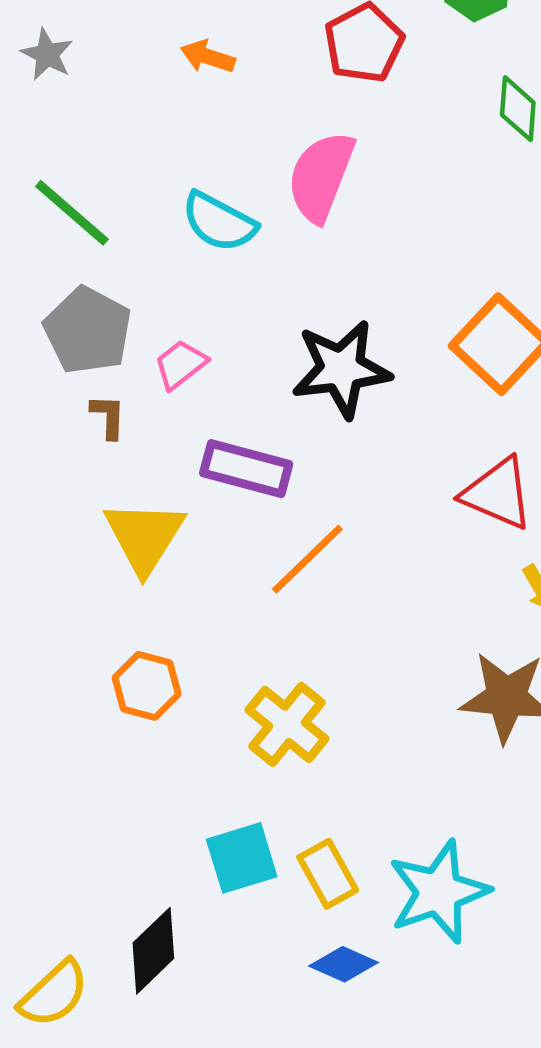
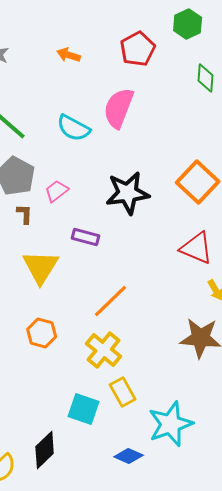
purple rectangle: (246, 469) -> (86, 237), size x0.7
orange line: (307, 559) -> (111, 301), moved
cyan square: (242, 858) -> (84, 409), turned 36
yellow rectangle: (328, 874) -> (123, 392), moved

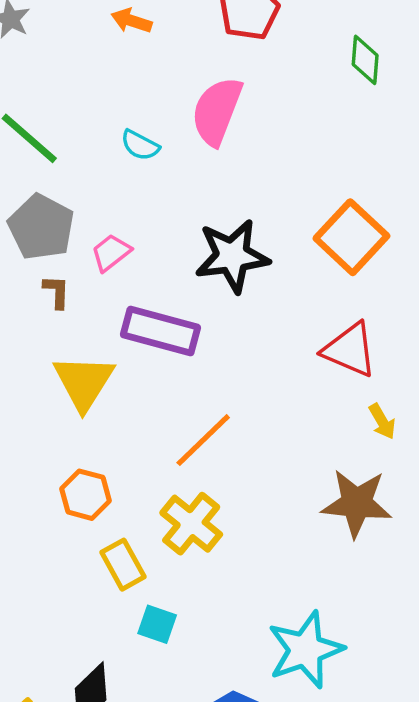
cyan semicircle: (74, 128) -> (140, 145), size x0.7
purple rectangle: (86, 237) -> (161, 331), size x1.6
yellow rectangle: (123, 392) -> (123, 565), moved
cyan square: (84, 409) -> (157, 624), size x0.7

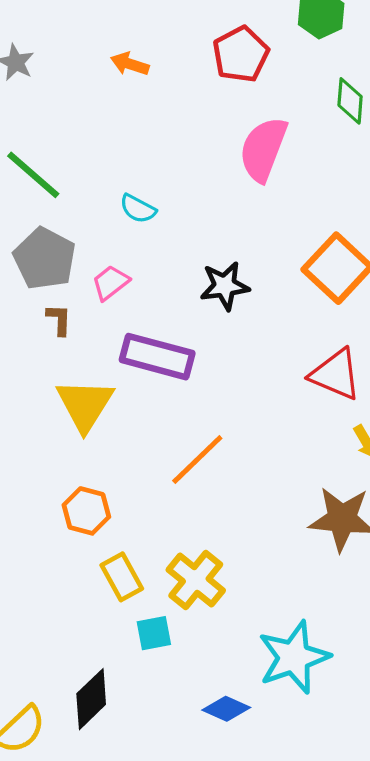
pink semicircle: (217, 111) -> (263, 149), moved
cyan semicircle: (140, 145) -> (138, 209), moved
black star: (232, 256) -> (225, 286), size x0.7
yellow cross: (191, 524) -> (196, 580), moved
cyan square: (157, 624) -> (154, 633), turned -30

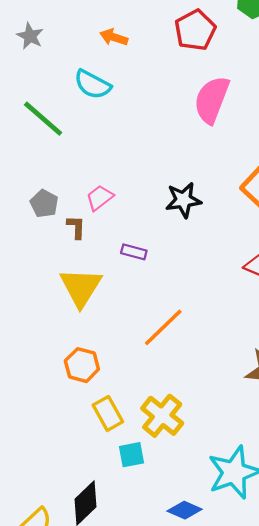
cyan semicircle: (138, 209) -> (93, 84), moved, size x1.4
gray pentagon: (45, 259) -> (44, 204), moved, size x0.6
brown L-shape: (59, 320) -> (76, 227), moved
purple rectangle: (157, 357) -> (134, 252), size x0.5

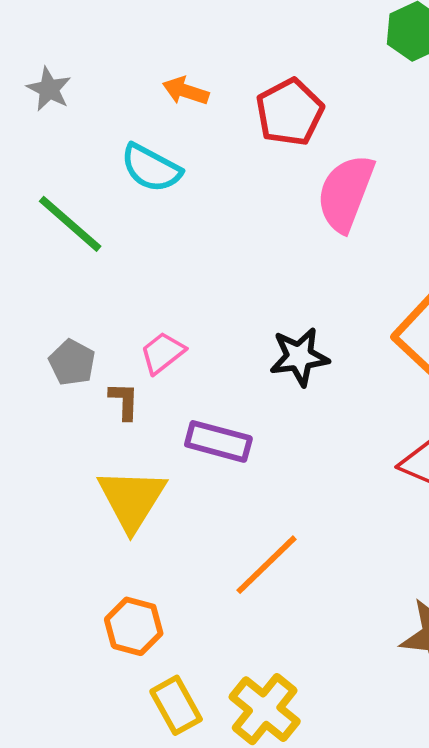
red pentagon: (195, 30) -> (290, 112), moved
purple rectangle: (134, 252) -> (218, 441), size x1.5

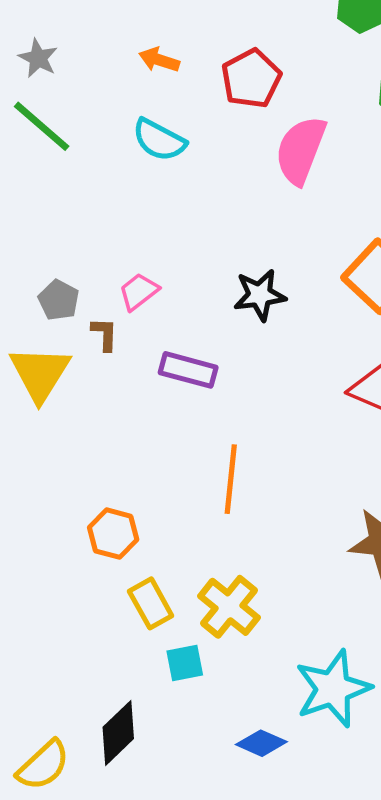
cyan semicircle: (151, 168) -> (159, 140), moved
green line: (70, 224) -> (42, 126), moved
yellow triangle: (132, 499) -> (40, 373), moved
orange line: (267, 565) -> (231, 479), turned -40

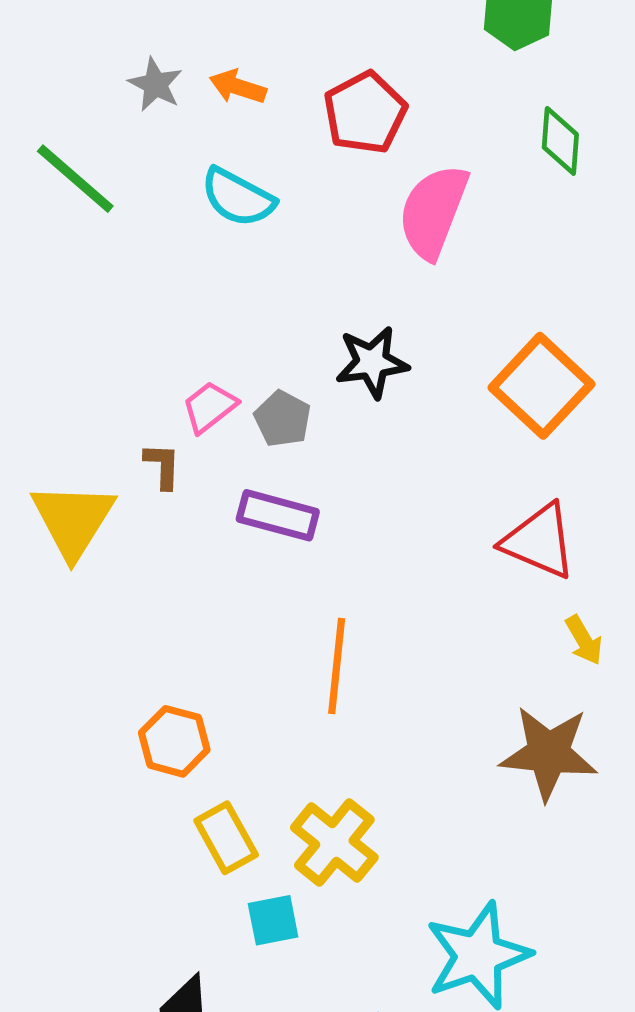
gray star: (38, 58) -> (155, 84), moved
black star: (260, 295) -> (372, 362), moved
gray pentagon: (59, 300) -> (283, 419), moved

